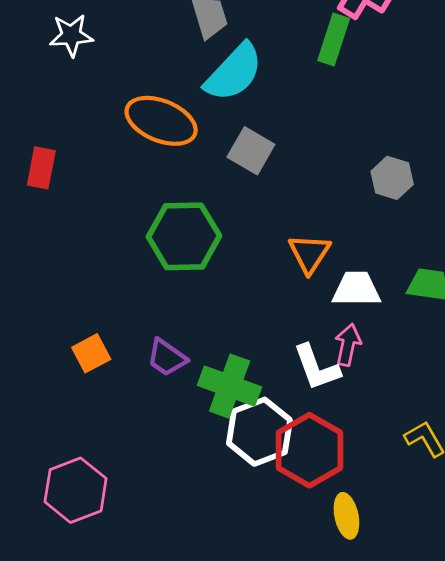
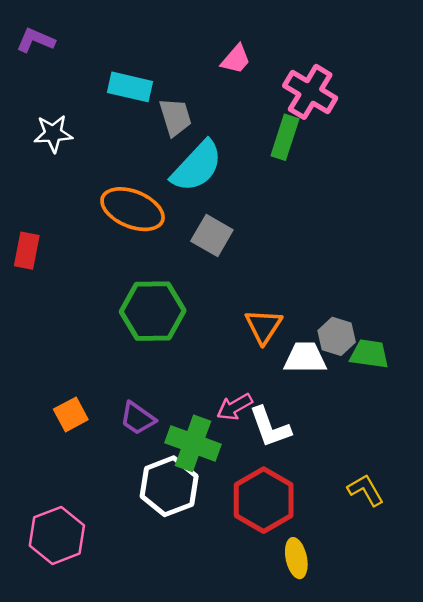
gray hexagon: (392, 178) -> (337, 336), moved
pink arrow: (348, 345) -> (235, 407), moved, turned -132
white hexagon: (259, 432) -> (169, 486), moved

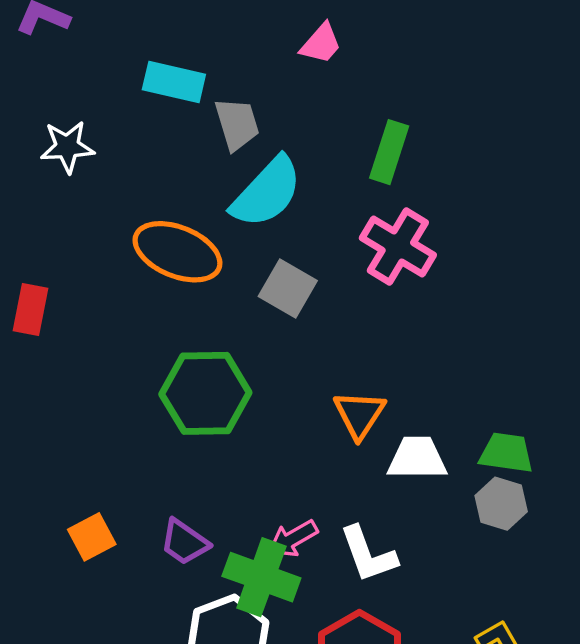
pink cross: (310, 92) -> (398, 246), moved
gray hexagon: (337, 336) -> (501, 504), moved
pink arrow: (235, 407) -> (293, 539), moved

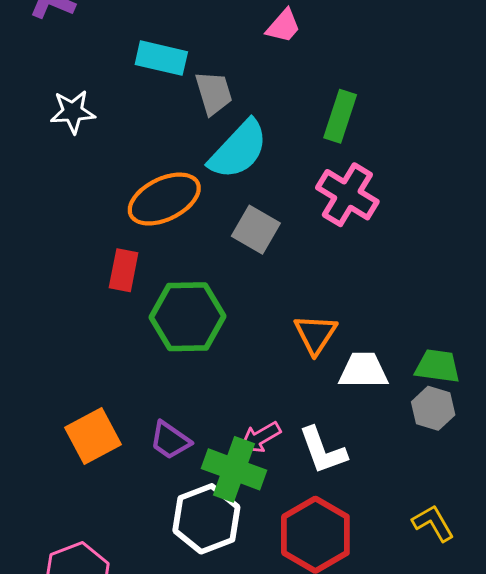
orange ellipse: (177, 252) -> (164, 199), turned -48
red rectangle: (31, 309) -> (124, 270), moved
orange square: (92, 537) -> (93, 436), size x1.4

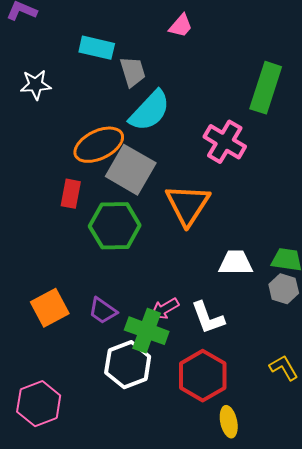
green rectangle: (340, 116) -> (266, 88), moved, size x1.4
gray square: (256, 230) -> (131, 170), moved, size x1.5
orange triangle: (315, 334) -> (188, 205), moved, size x1.5

